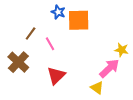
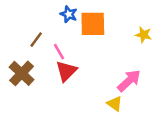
yellow star: (122, 50) -> (144, 35), moved
red triangle: (56, 75) -> (66, 71), moved

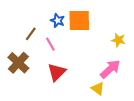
blue star: (69, 14) -> (58, 20), moved
yellow star: (144, 35) -> (118, 40), moved
red triangle: (66, 71) -> (57, 72), moved

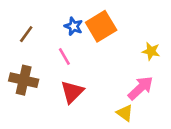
orange square: (79, 20) -> (101, 26), turned -30
brown line: (31, 34) -> (26, 34), moved
brown cross: (18, 63) -> (24, 80), turned -30

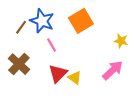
blue star: (74, 26) -> (42, 21), moved, size x1.6
brown cross: (24, 80) -> (19, 64), turned 30
yellow triangle: (125, 113) -> (75, 78), moved

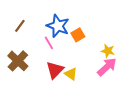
blue star: (42, 21) -> (58, 26), moved
orange square: (81, 21) -> (78, 35), moved, size x0.6
yellow star: (121, 41) -> (108, 51), moved

